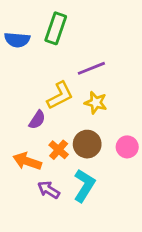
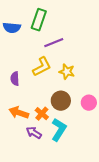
purple line: (91, 68) -> (54, 43), moved
purple semicircle: (37, 120) -> (15, 79), moved, turned 144
orange cross: (59, 150) -> (42, 114), moved

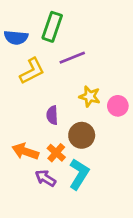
yellow L-shape: (42, 67) -> (32, 71), moved
purple semicircle: (15, 79) -> (52, 115), moved
pink circle: (89, 103) -> (118, 106), moved

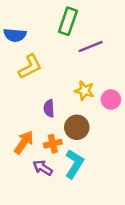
green rectangle: (52, 27) -> (68, 21), moved
purple line: (72, 58) -> (91, 46), moved
orange arrow: (25, 151) -> (24, 142), turned 105
orange cross: (56, 153) -> (53, 144), turned 36

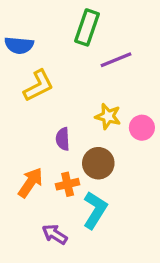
purple arrow: (43, 168) -> (55, 234), moved

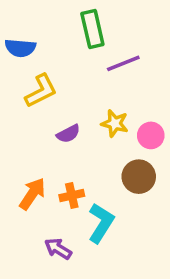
green rectangle: (87, 27) -> (92, 29), turned -32
purple semicircle: (63, 139) -> (68, 134), moved, turned -115
brown circle: (98, 163) -> (139, 177), moved

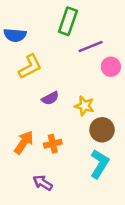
green rectangle: (92, 29) -> (68, 21), turned 32
yellow star: (115, 123) -> (84, 106), moved
pink circle: (151, 135) -> (111, 67), moved
cyan L-shape: (101, 223) -> (99, 164), moved

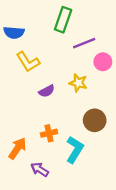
yellow L-shape: (30, 67) -> (28, 62), turned 85
yellow star: (84, 106) -> (78, 83), moved
orange arrow: (24, 142) -> (17, 148), moved
cyan L-shape: (99, 164) -> (75, 150), moved

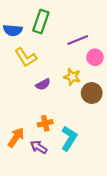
green rectangle: (63, 20) -> (41, 22), moved
brown circle: (95, 120) -> (92, 93), moved
purple arrow: (40, 169) -> (39, 147), moved

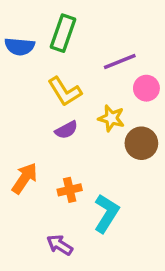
yellow L-shape: (26, 57) -> (65, 92), moved
orange arrow: (16, 137) -> (25, 178), moved
purple arrow: (39, 147) -> (60, 245), moved

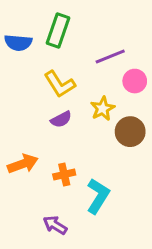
yellow star: (111, 118) -> (103, 109), turned 30
orange arrow: (25, 178) -> (23, 164), turned 36

